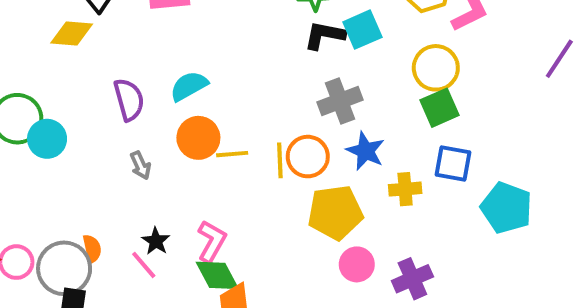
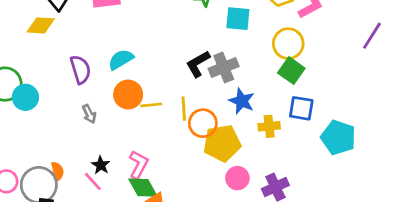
cyan square: (362, 30) -> (238, 19), turned 30
black L-shape: (325, 35) -> (198, 64), moved, turned -40
green square: (439, 108) -> (291, 71), turned -30
orange circle: (308, 157) -> (203, 123), moved

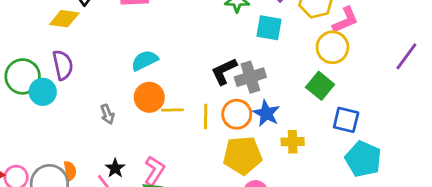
yellow circle: (288, 44) -> (332, 47), moved
purple semicircle: (80, 69) -> (63, 65), moved
blue square: (301, 108) -> (346, 120), moved
orange circle: (203, 123) -> (237, 114), moved

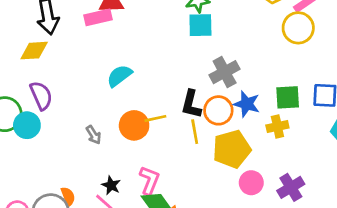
cyan square: (269, 28) -> (200, 25), moved
black L-shape: (224, 71) -> (191, 104), moved, turned -40
green square: (320, 86) -> (288, 97), moved, turned -32
orange circle: (149, 97) -> (134, 125), moved
yellow line: (206, 116) -> (195, 132), moved

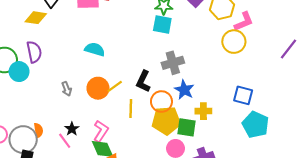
cyan semicircle: (119, 76) -> (95, 49), turned 42
green square: (288, 97) -> (187, 127), moved
orange circle: (218, 110) -> (161, 102), moved
yellow line: (155, 118) -> (115, 86), turned -35
yellow line: (195, 132) -> (131, 108), moved

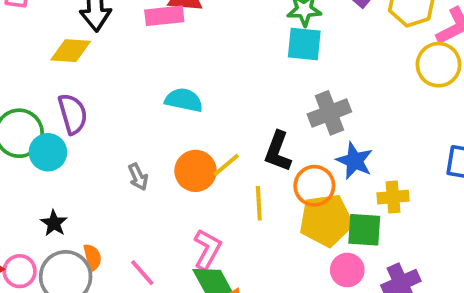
black star: (72, 129) -> (54, 223), moved

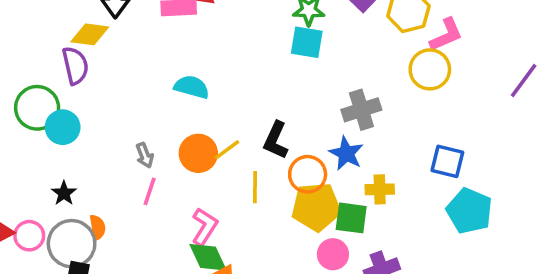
gray cross: (329, 113) -> (361, 110), moved
purple semicircle: (73, 114) -> (75, 66), moved
pink line: (142, 273) -> (150, 191), moved, turned 56

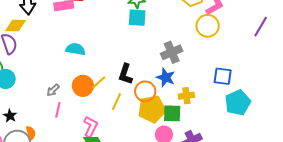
gray arrow: (145, 155) -> (53, 90), turned 72
yellow line: (255, 187) -> (117, 102), turned 30
cyan pentagon: (469, 211) -> (238, 103), turned 30

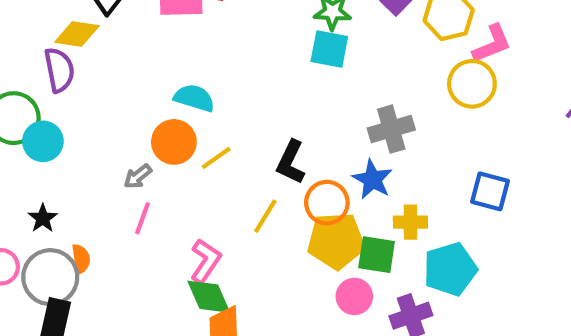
yellow line: (99, 82) -> (216, 158), moved
orange circle: (83, 86) -> (174, 142), moved
cyan pentagon: (238, 103) -> (450, 269), moved

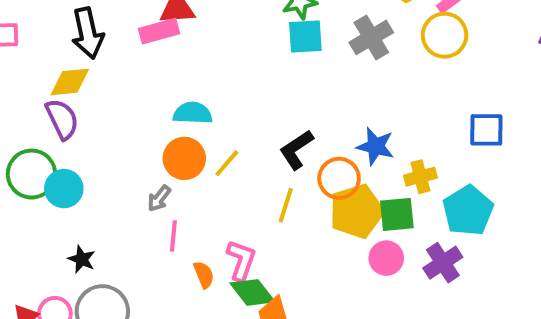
gray cross: (391, 129) -> (371, 37), moved
black L-shape: (291, 162) -> (296, 150), turned 45
orange semicircle: (81, 259) -> (204, 275), moved

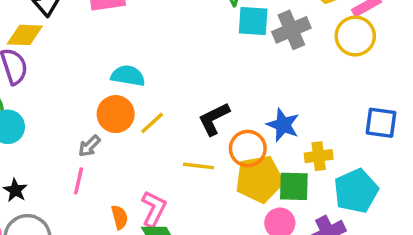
cyan square: (305, 37) -> (253, 21), moved
yellow line: (286, 205) -> (199, 166), turned 72
pink line: (173, 236) -> (79, 181), moved

